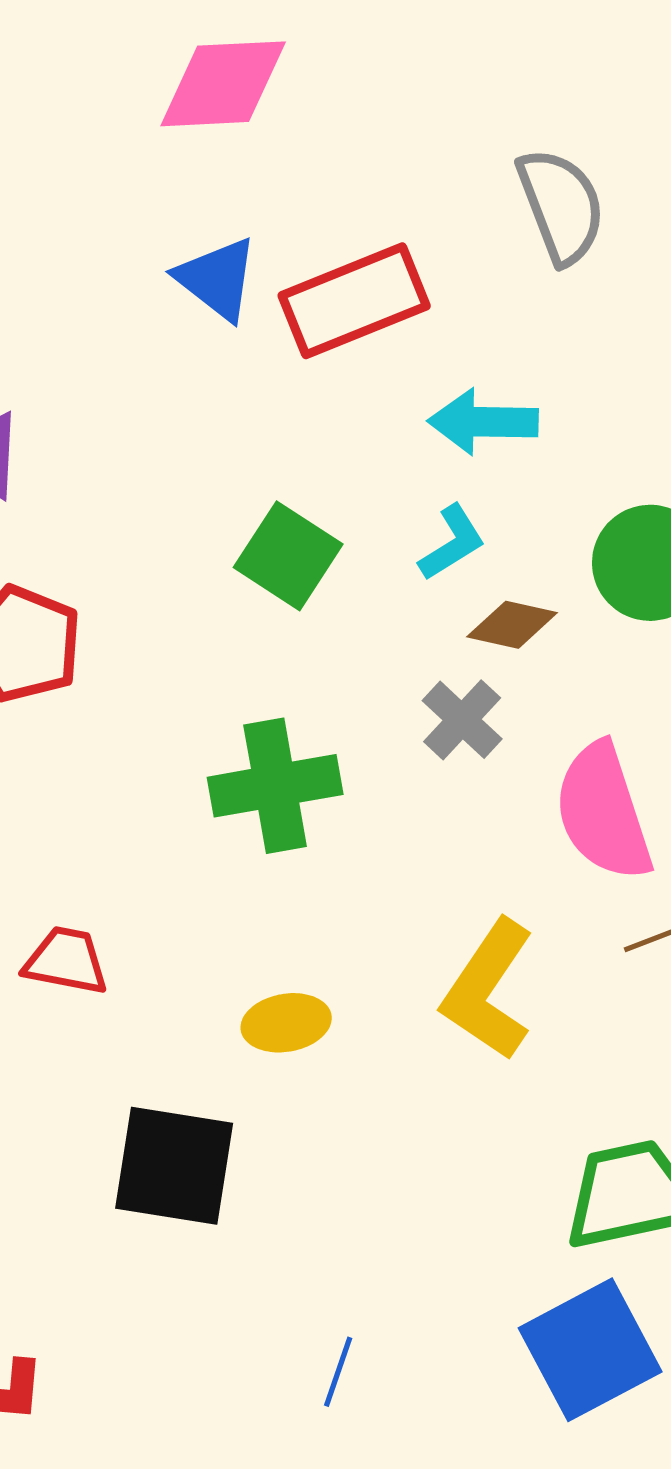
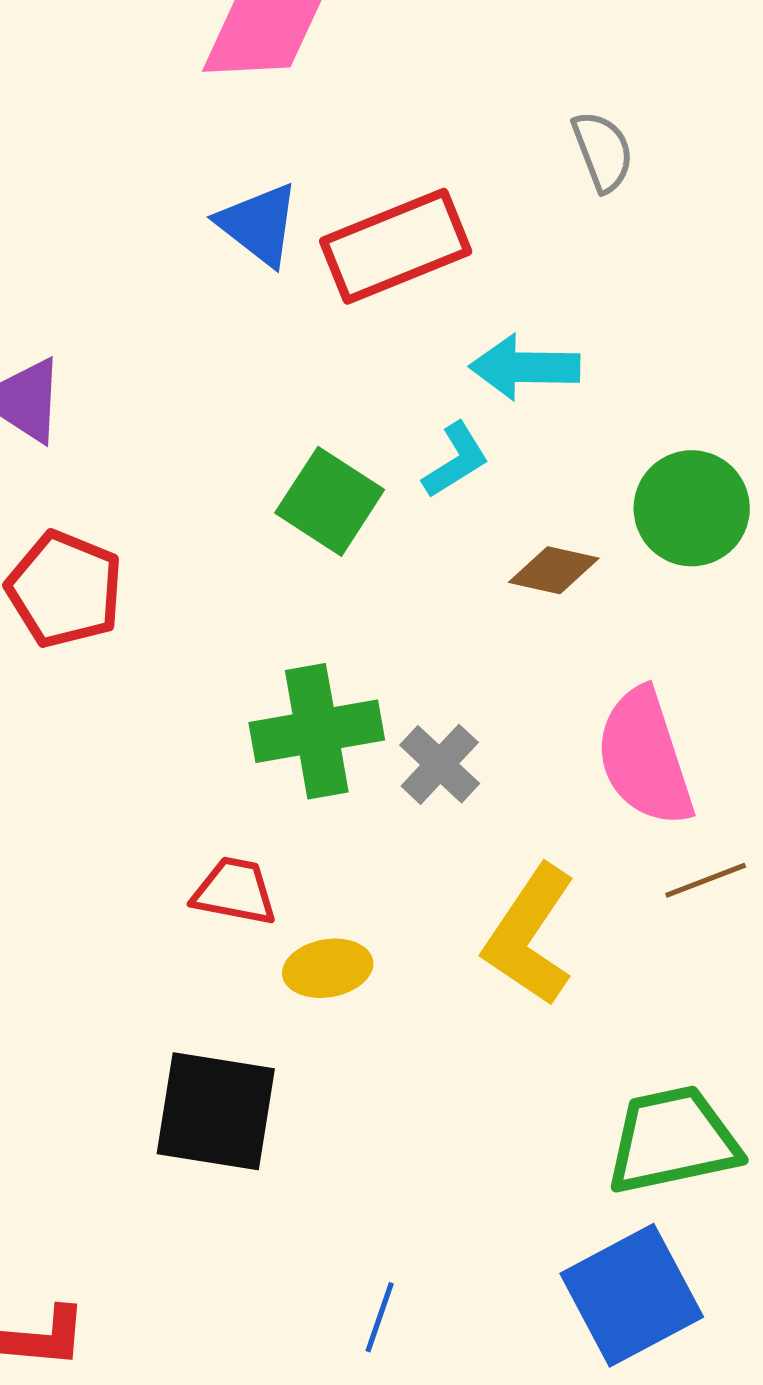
gray semicircle: (561, 206) -> (603, 151), size x0.7
cyan L-shape: (452, 543) -> (456, 460), moved
gray cross: (462, 720) -> (440, 764), moved
red trapezoid: (66, 961) -> (235, 891), moved

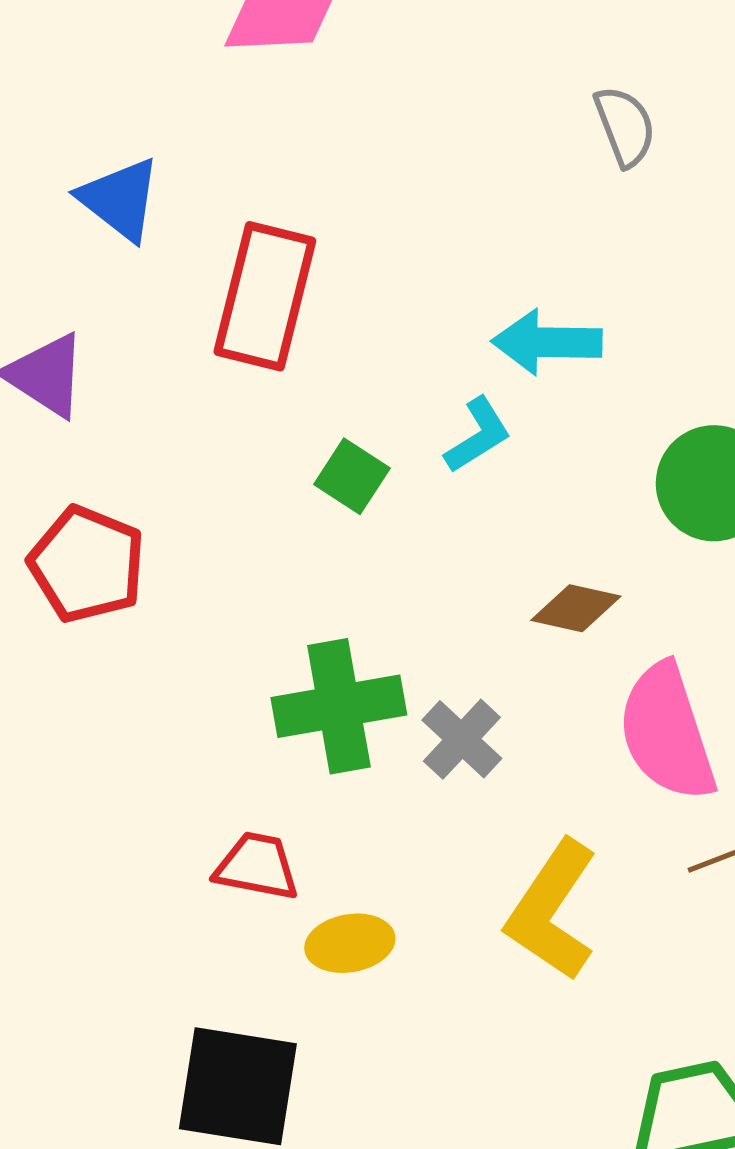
blue triangle: (259, 224) -> (120, 199), moved
red rectangle: (396, 246) -> (265, 296), moved, turned -54
green square: (330, 501) -> (352, 476), size x0.7
brown diamond: (554, 570) -> (576, 608), moved

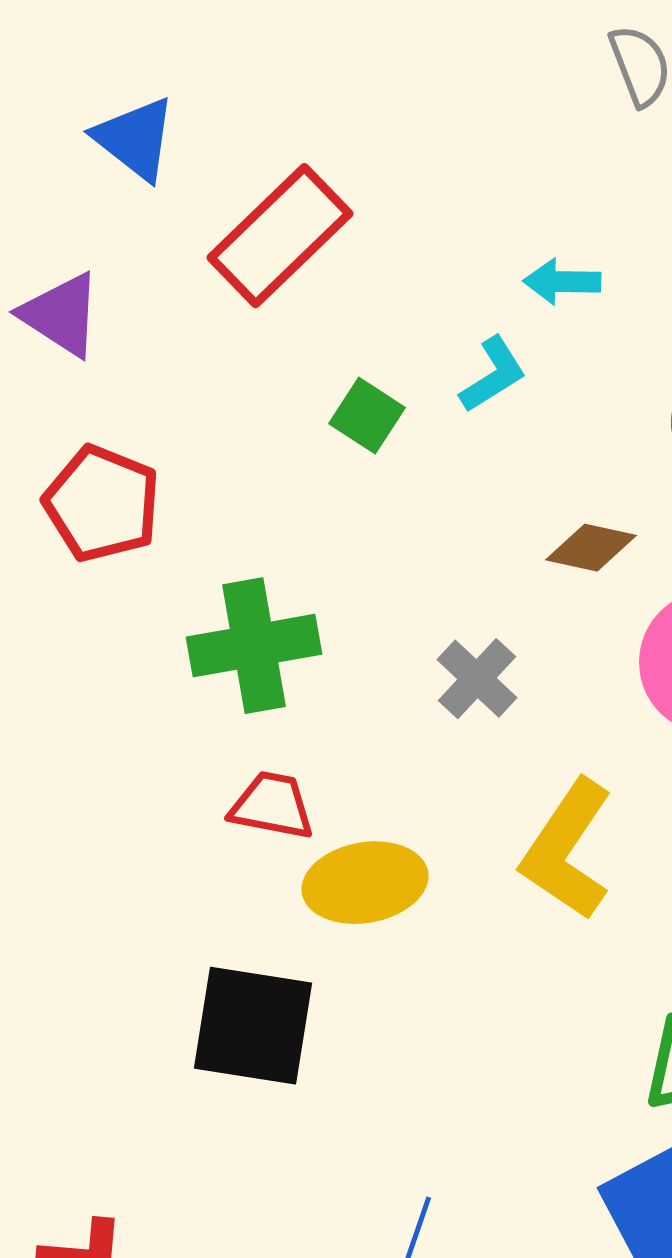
red rectangle: (265, 296) -> (280, 236), turned 32
cyan arrow: (547, 342) -> (562, 282), size x0.7
green cross: (339, 706) -> (254, 646), moved
yellow ellipse: (350, 943) -> (365, 883), size x1.4

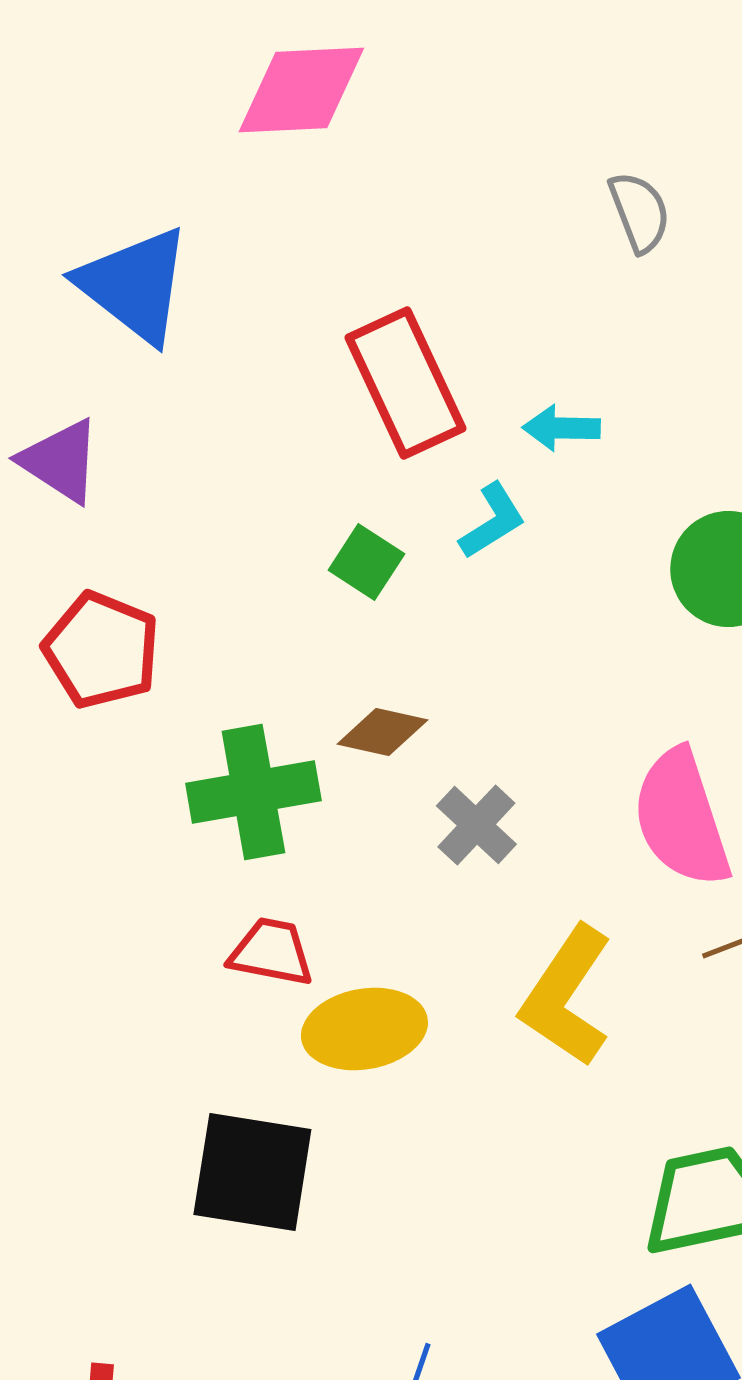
blue triangle: (135, 139) -> (134, 285), size x1.4
red rectangle: (280, 236) -> (405, 383), moved, turned -71
brown diamond: (591, 548) -> (382, 732), moved

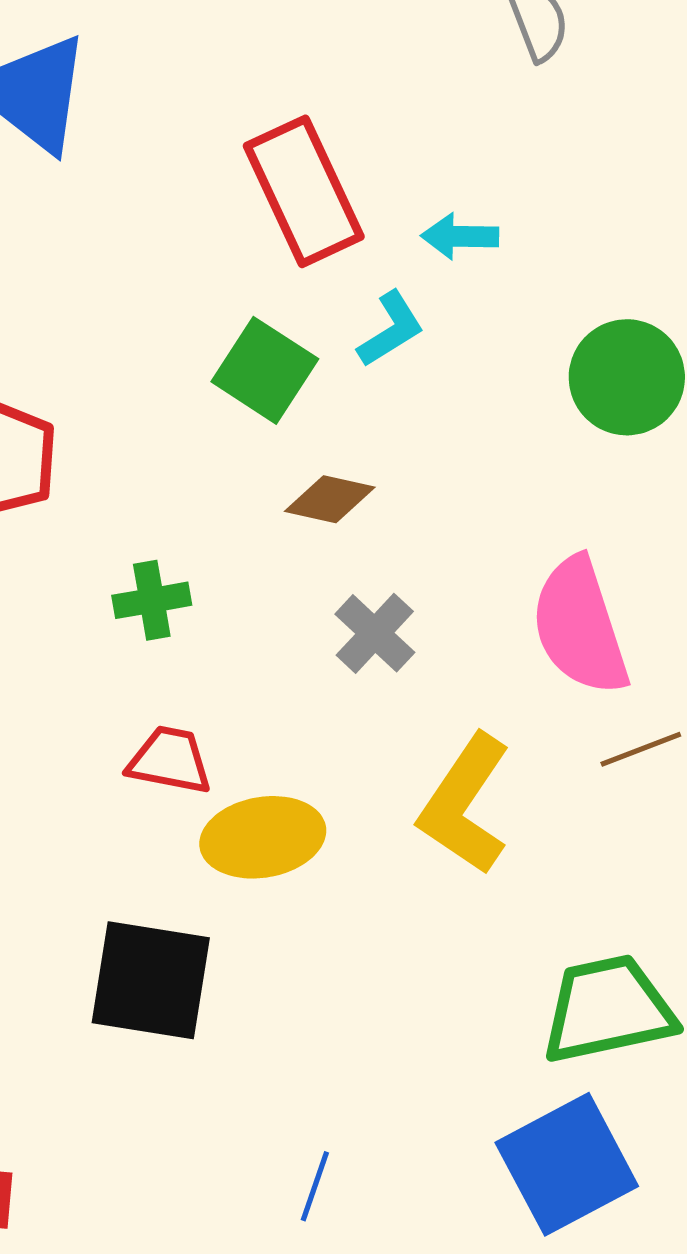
green square: (366, 562) -> (265, 370), size x1.4
brown diamond: (382, 732) -> (330, 499), moved
green cross: (253, 792) -> (152, 600), size x0.6

